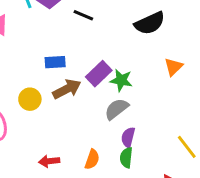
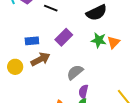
purple rectangle: (99, 74) -> (64, 37), moved
green star: (121, 80) -> (99, 40), moved

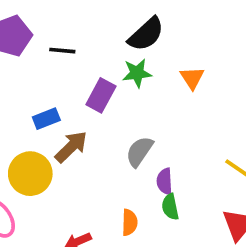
green star: (99, 40) -> (137, 73), moved
yellow circle: (15, 67) -> (30, 174), size x1.5

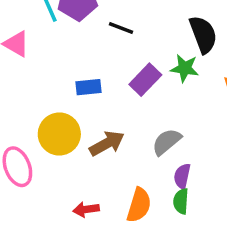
black semicircle: (146, 34) -> (203, 34), turned -84
brown arrow: (71, 147) -> (107, 143), moved
orange semicircle: (130, 222) -> (139, 205), size x1.4

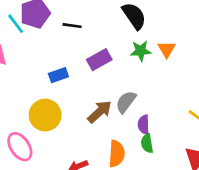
green star: (185, 68) -> (141, 51), moved
purple rectangle: (145, 80) -> (99, 60), turned 30
brown arrow: (107, 143) -> (100, 112), moved

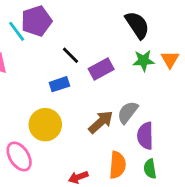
black line: (72, 26) -> (71, 55), moved, turned 36
purple semicircle: (144, 125) -> (145, 136), size x1.4
green semicircle: (147, 143) -> (150, 169), moved

